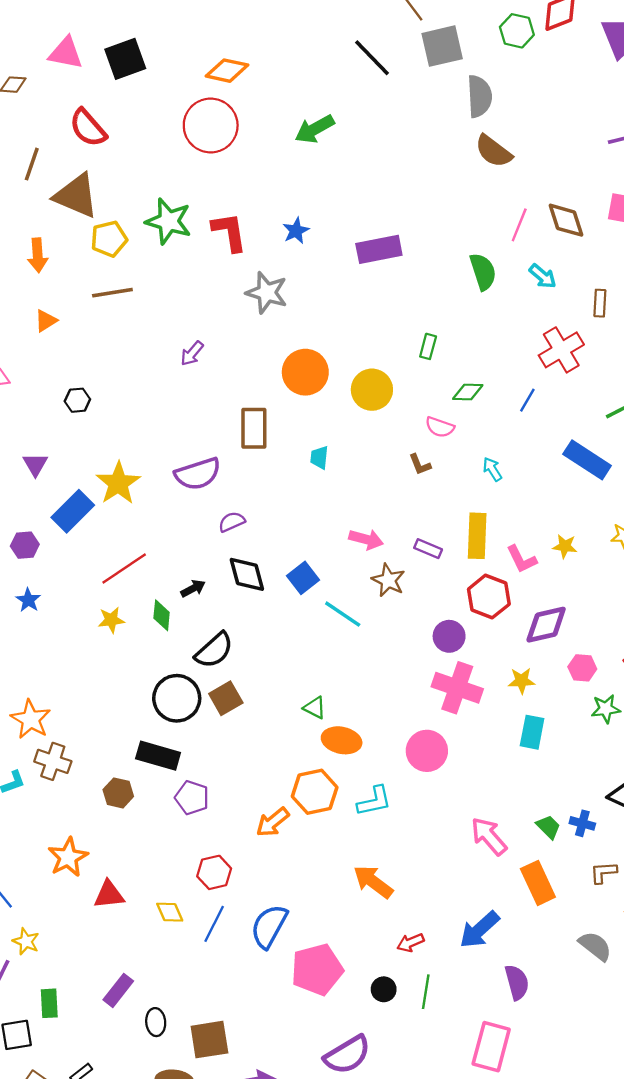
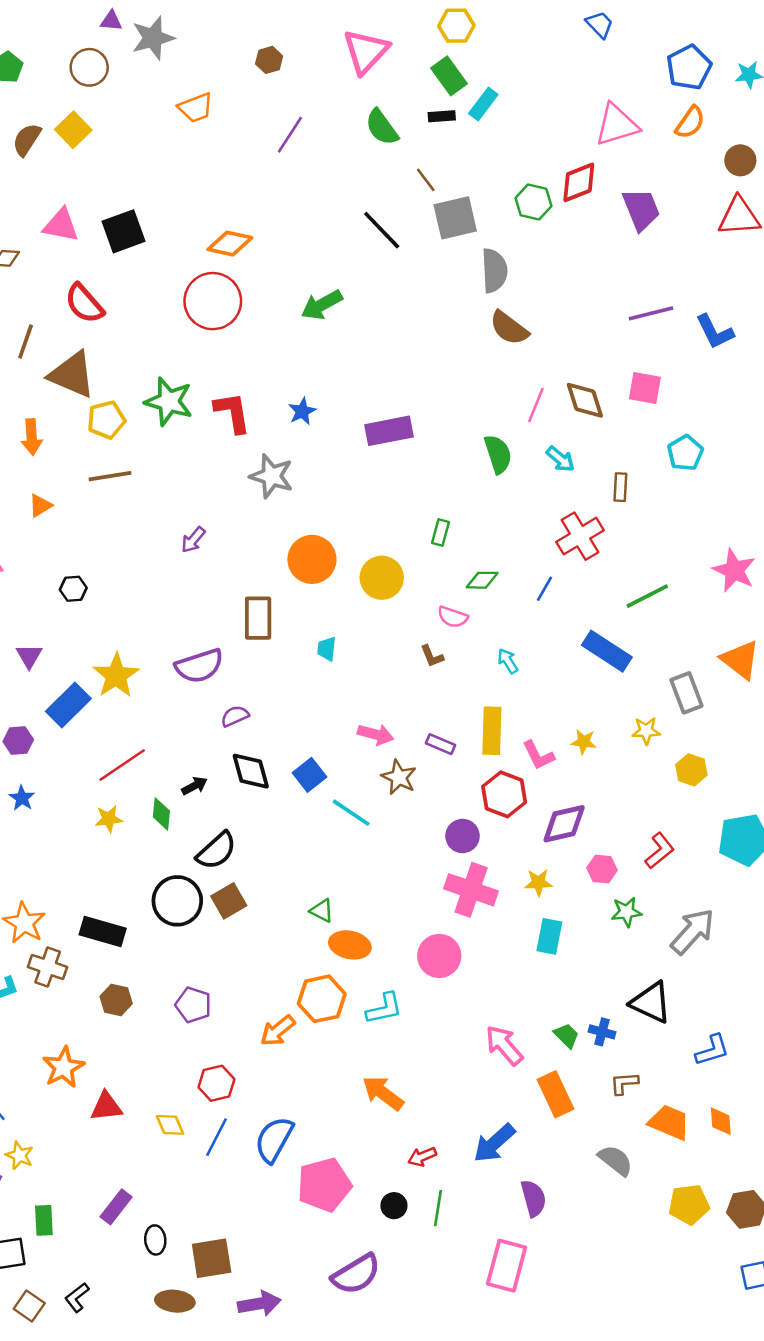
black rectangle: (158, 756) -> (103, 931), moved

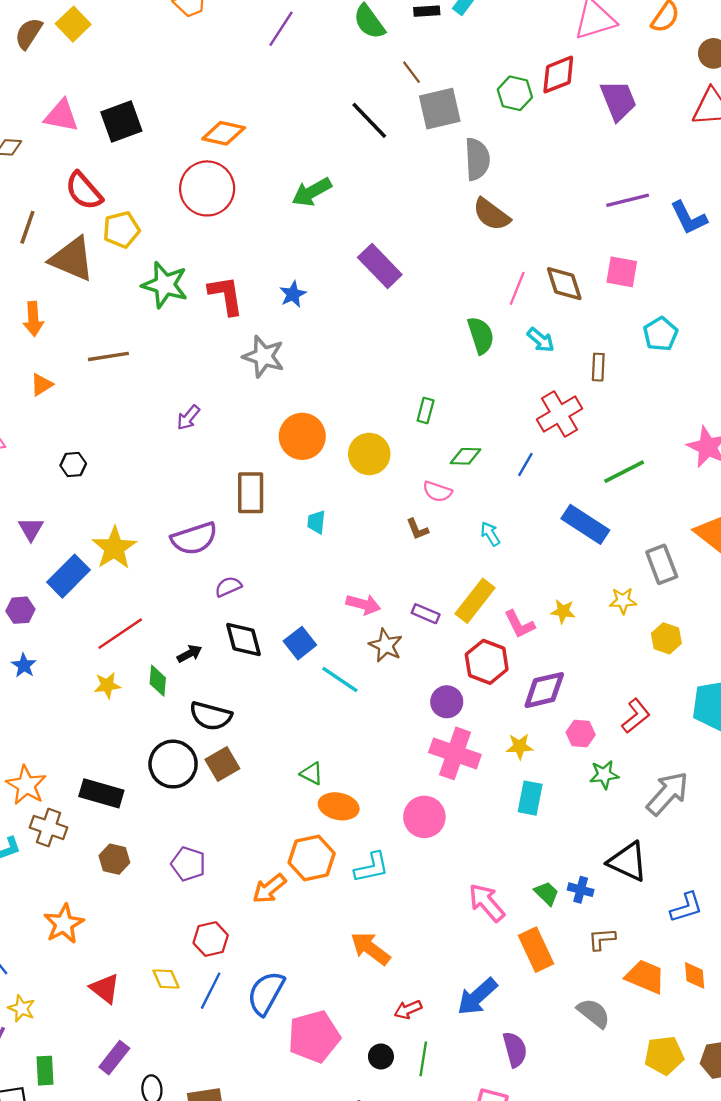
yellow pentagon: (106, 420) -> (121, 230), moved
purple rectangle: (389, 431) -> (380, 266), moved, turned 57
yellow rectangle: (492, 731) -> (475, 601), turned 36
black semicircle: (216, 851) -> (211, 716), turned 57
red triangle: (106, 1107) -> (105, 988), moved, turned 44

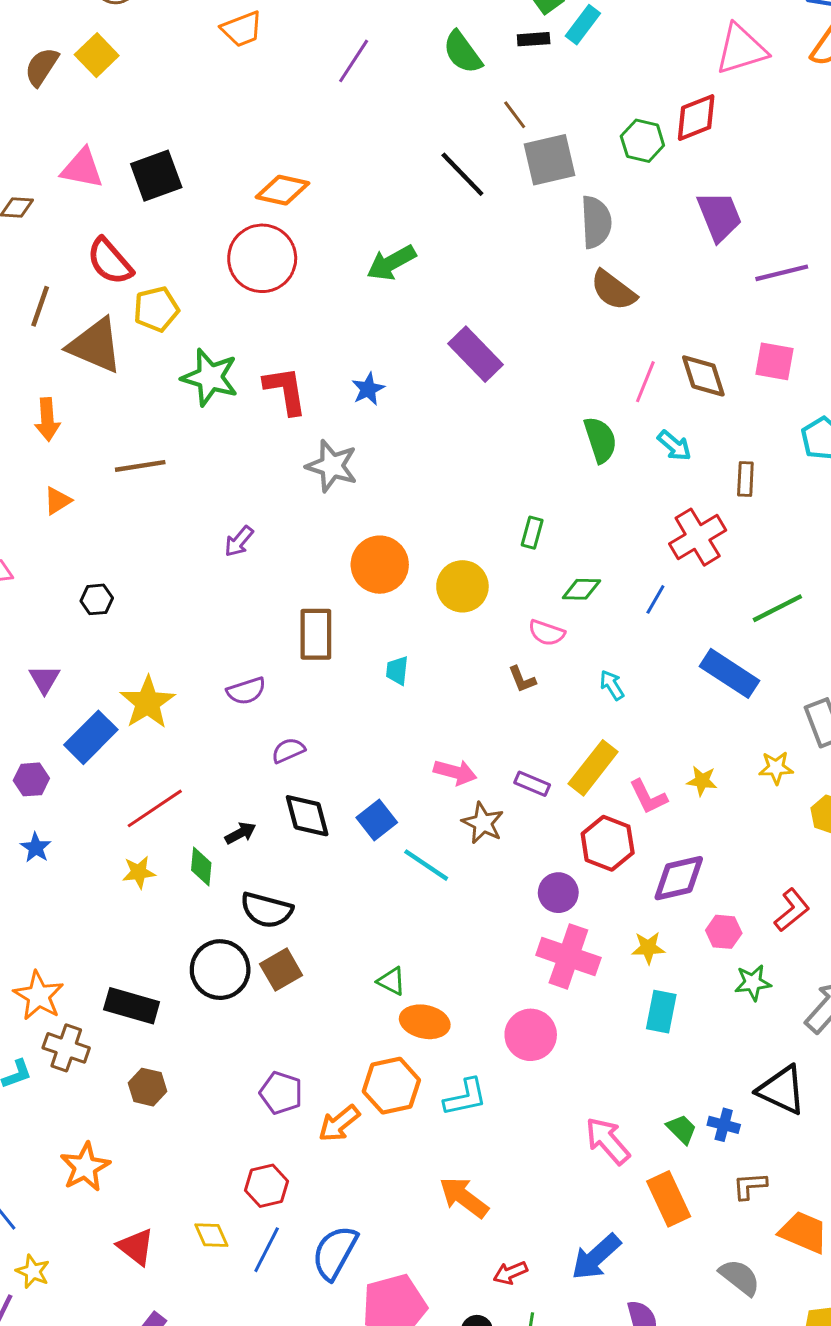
purple trapezoid: (618, 100) -> (719, 216), moved
purple semicircle: (194, 539) -> (246, 691), size x0.7
purple pentagon: (188, 864) -> (281, 1093), moved

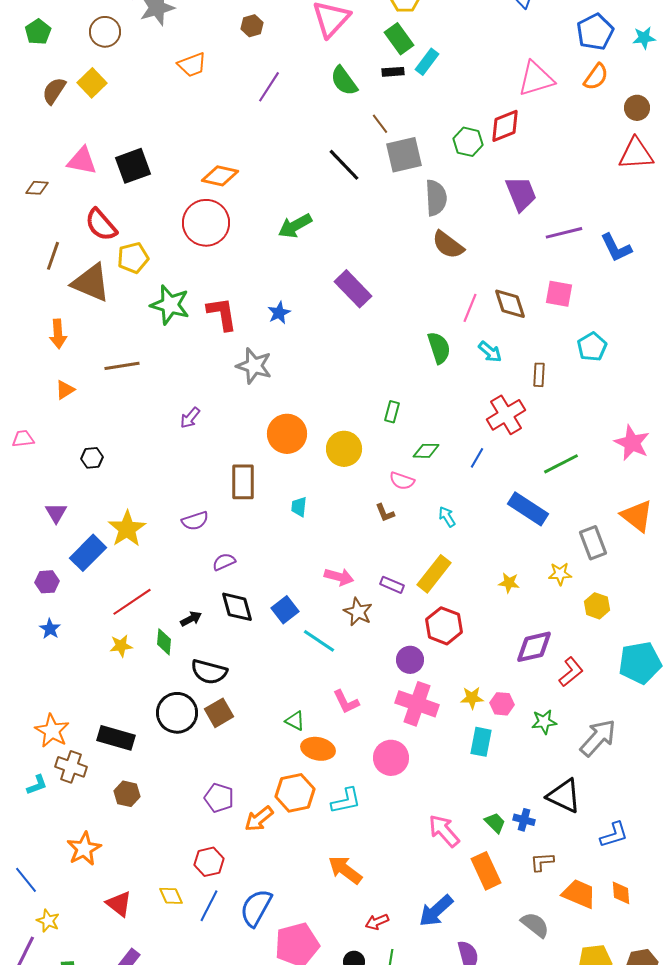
pink L-shape: (648, 797) -> (346, 702), moved
purple diamond: (679, 878) -> (534, 647), moved
pink hexagon: (724, 932) -> (502, 704), moved

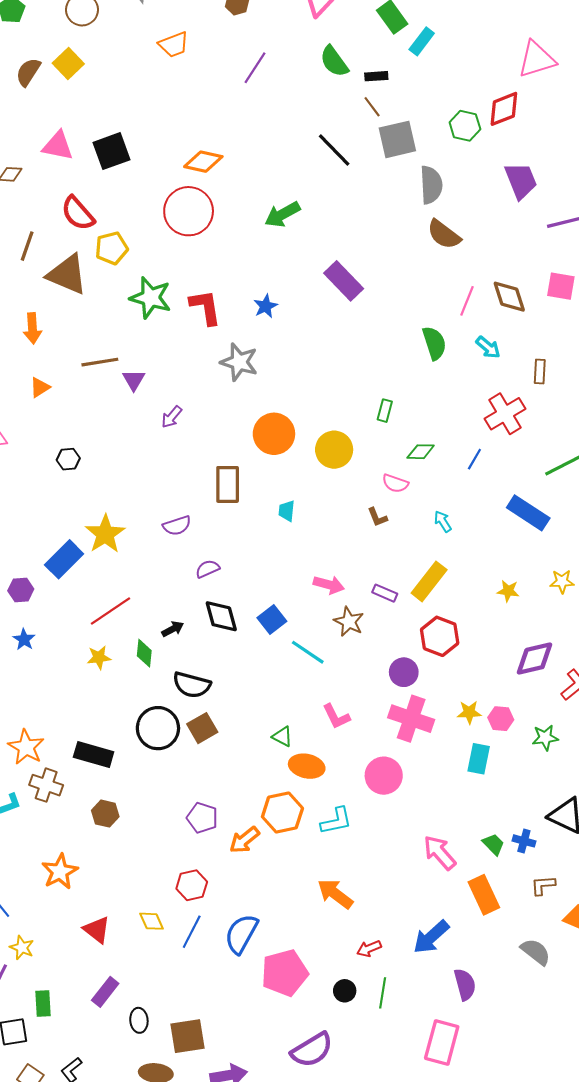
black rectangle: (393, 72) -> (376, 76), moved
purple triangle: (56, 513) -> (134, 380), moved

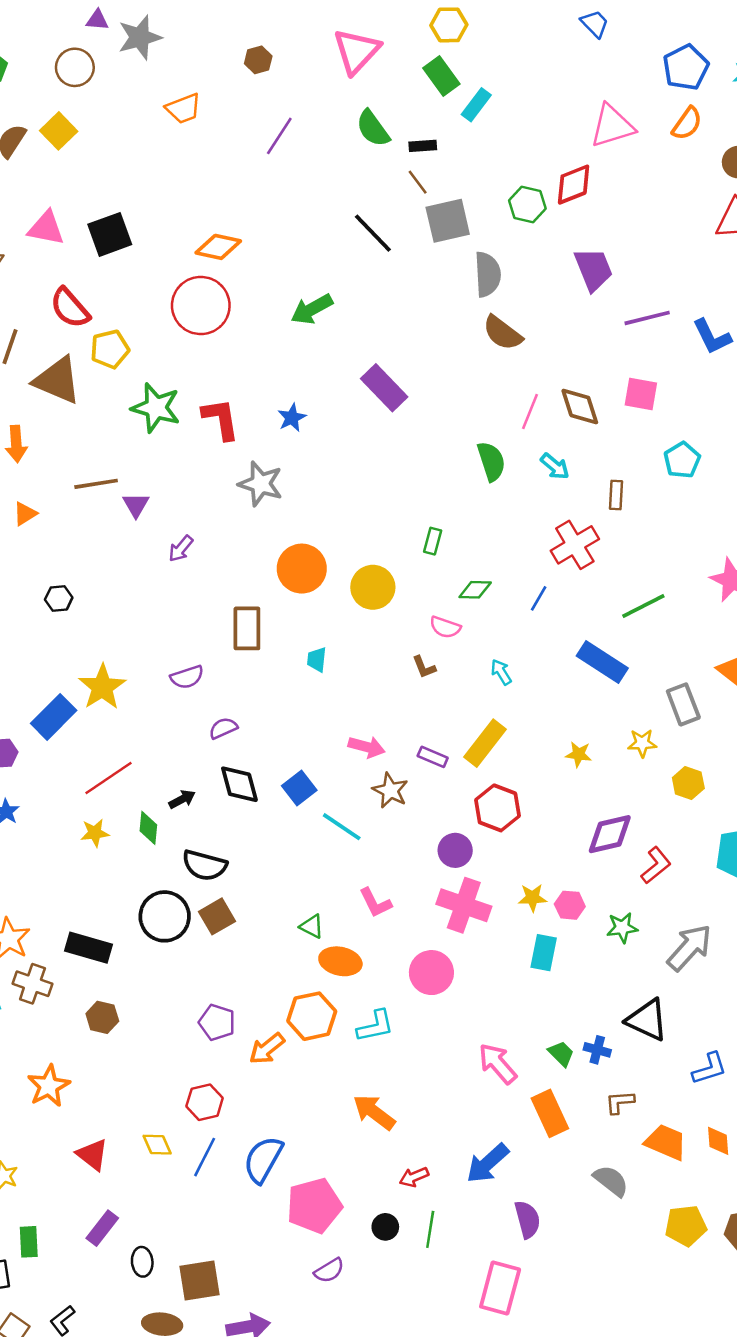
purple semicircle: (312, 1050) -> (329, 1271), moved, size x0.6

